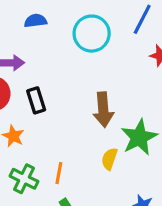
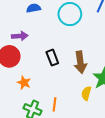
black rectangle: (36, 100) -> (52, 58), moved

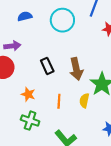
orange star: (24, 83) -> (28, 94), moved
orange line: (55, 104) -> (59, 101), moved

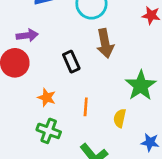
brown arrow: (76, 69) -> (105, 43), moved
yellow semicircle: (84, 101) -> (120, 118), moved

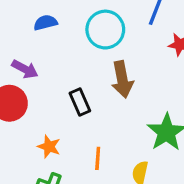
purple arrow: (27, 35) -> (25, 69), turned 35

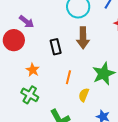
orange line: (98, 158) -> (68, 77), moved

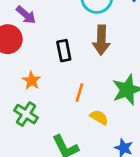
yellow semicircle: (84, 95) -> (99, 117), turned 96

